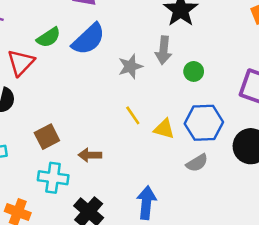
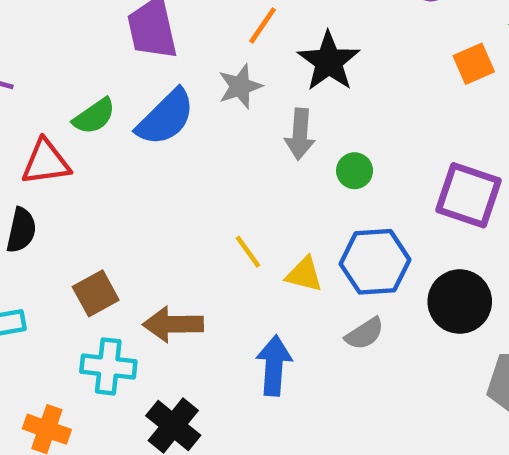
red triangle: (21, 63) -> (46, 162), turned 40
gray star: (130, 66) -> (240, 86), moved
brown arrow: (90, 155) -> (173, 324), size x1.4
blue arrow: (146, 203) -> (274, 366), moved

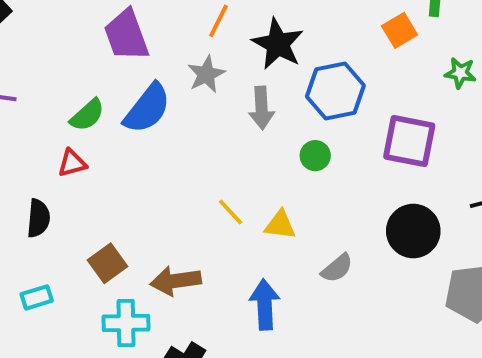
red triangle: (46, 162) -> (72, 163), moved, size x0.7
green circle: (355, 171) -> (315, 156), moved
blue hexagon: (375, 262) -> (335, 91), moved

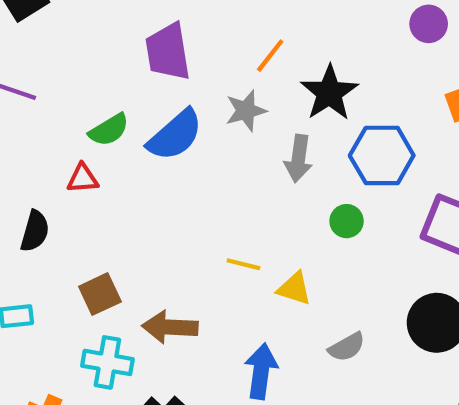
yellow line: (231, 212) -> (243, 264), turned -44

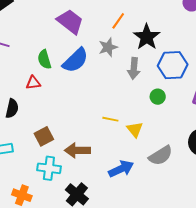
purple trapezoid: (168, 52) -> (70, 21), turned 140
green semicircle: (109, 130) -> (44, 59), turned 108
yellow triangle: (294, 289) -> (135, 129), turned 36
gray semicircle: (347, 347) -> (161, 156), size x1.4
blue arrow: (261, 371) -> (121, 169), turned 60

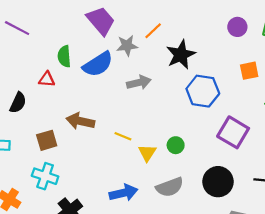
gray star: (108, 47) -> (127, 46), moved
gray arrow: (134, 68) -> (139, 83), moved, turned -120
green circle: (158, 97) -> (176, 145), moved
brown arrow: (77, 150) -> (80, 121), moved

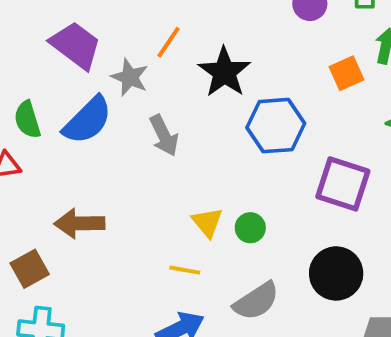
gray star: (127, 46) -> (130, 77), turned -30
gray arrow: (139, 83) -> (164, 136), turned 90
yellow line: (123, 136) -> (185, 270), moved
yellow triangle: (147, 153) -> (207, 222), moved

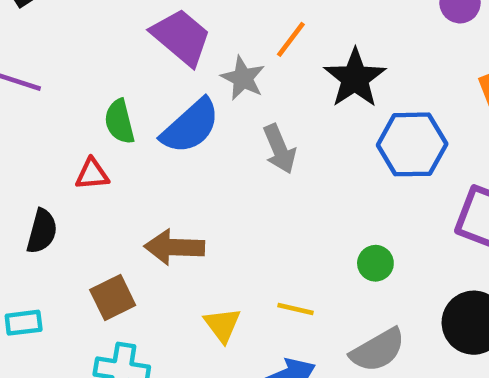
yellow triangle: (207, 222) -> (222, 325), moved

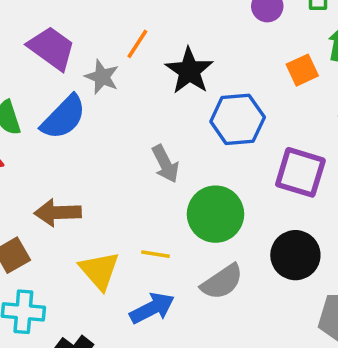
gray arrow: (280, 149) -> (165, 164), moved
green circle: (375, 263) -> (216, 214), size x2.0
yellow triangle: (222, 325) -> (99, 271), size x1.4

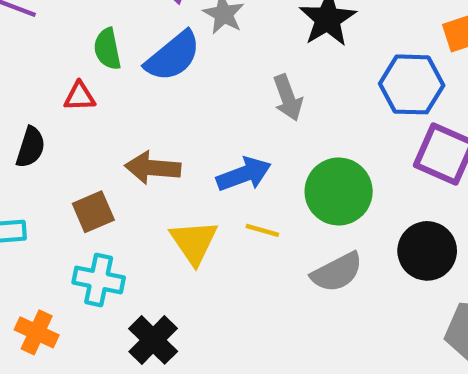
blue hexagon: (238, 119) -> (412, 84), moved
gray arrow: (165, 164) -> (288, 98), moved
blue arrow: (152, 308) -> (244, 174), moved

